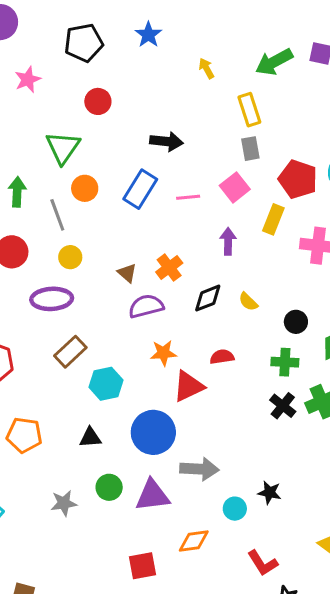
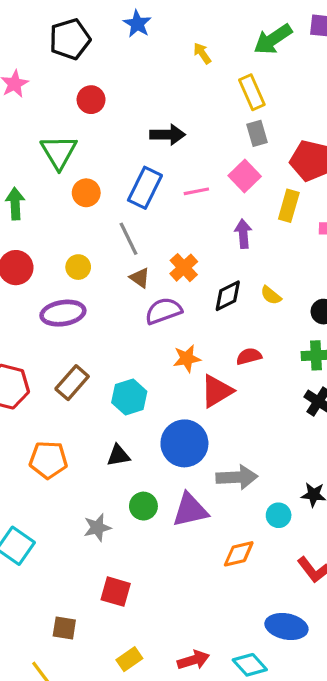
gray line: (57, 215) -> (129, 239), moved
brown rectangle: (70, 352) -> (72, 383), moved
red square: (142, 566) -> (116, 592), moved, turned 32

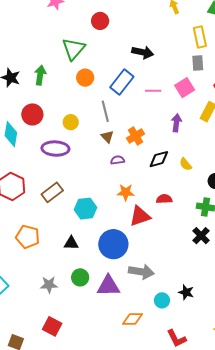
purple semicircle: (163, 311) -> (118, 160), size x0.6

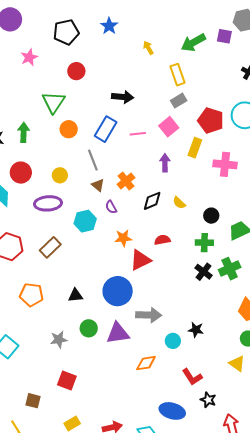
gray rectangle: (198, 63) -> (179, 101), turned 70
purple semicircle: (118, 160) -> (111, 207), turned -104
cyan hexagon: (85, 209) -> (85, 221), moved

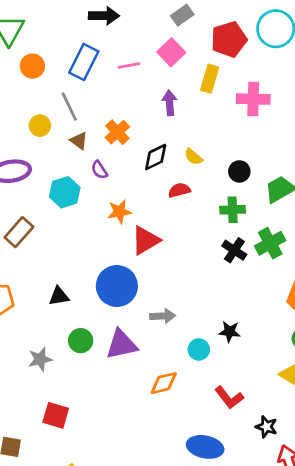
red pentagon: (211, 120) -> (229, 39), turned -30
yellow circle: (60, 175) -> (40, 126), moved
red semicircle: (162, 240) -> (179, 190), moved
gray arrow: (149, 315) -> (163, 316), size x0.7
black star: (208, 400) -> (266, 427), moved

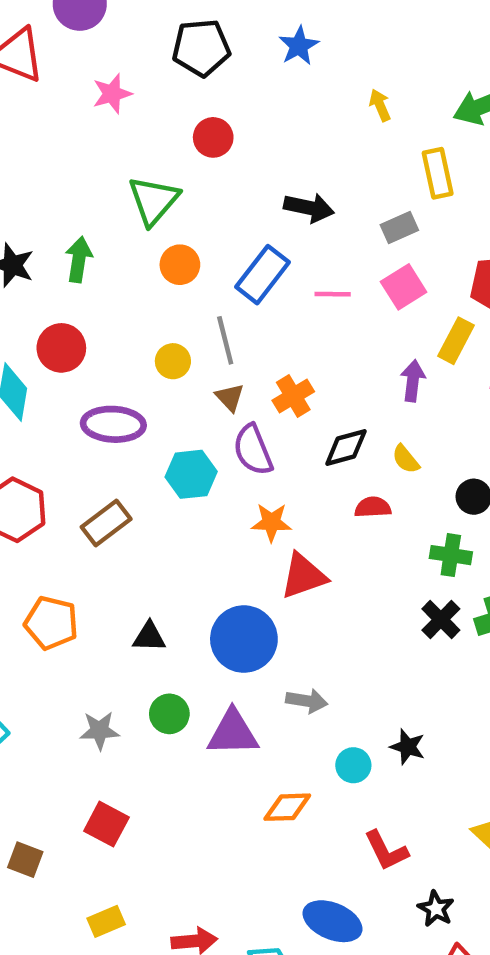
gray rectangle: (182, 15) -> (399, 228), moved
purple arrow: (170, 103) -> (413, 381), moved
purple semicircle: (99, 170) -> (253, 450), size x1.6

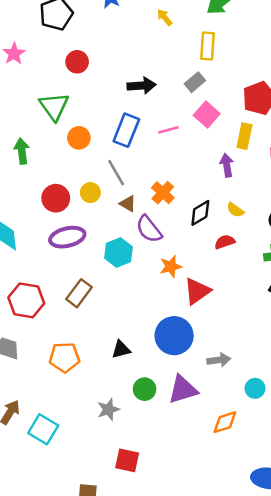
yellow rectangle: (438, 173) -> (207, 46), turned 32
red circle: (61, 348) -> (56, 198), moved

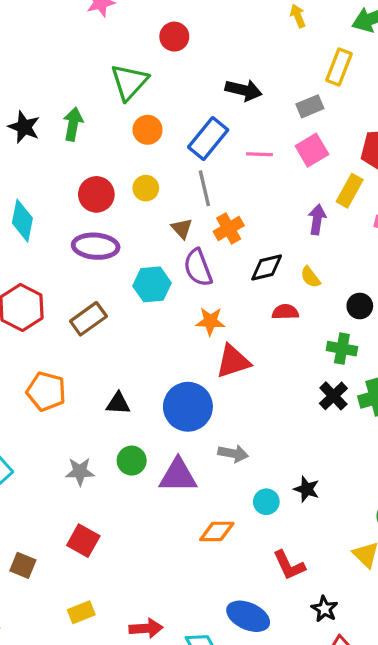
gray line: (116, 173) -> (204, 188), moved
yellow circle: (90, 193) -> (146, 188), moved

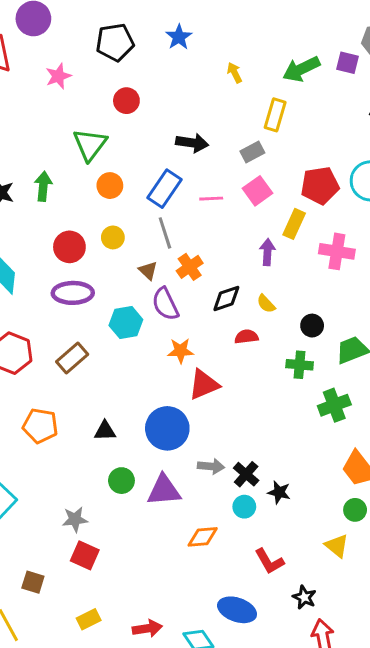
black cross: (333, 396) -> (246, 474), moved
gray star: (80, 472) -> (75, 519), moved

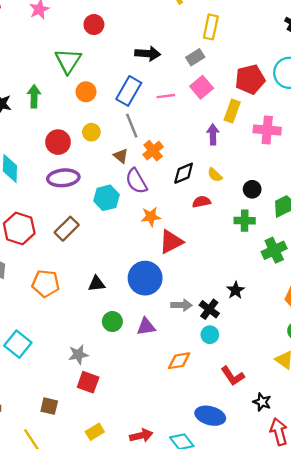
purple triangle: (164, 490) -> (146, 327), size x0.7
black star: (279, 492) -> (236, 290), moved, turned 30

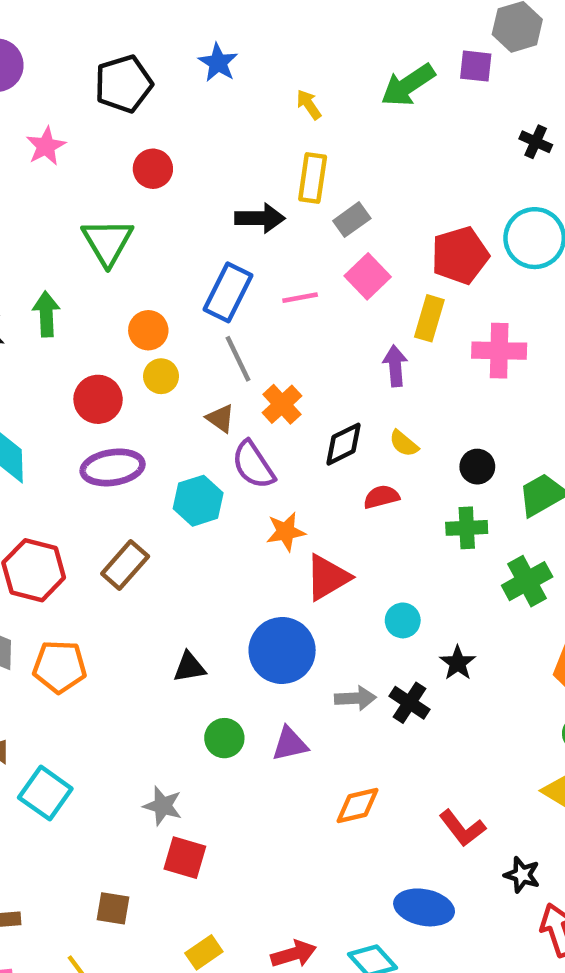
yellow rectangle: (211, 27) -> (313, 178), moved
orange circle: (86, 92) -> (148, 330), moved
orange pentagon: (46, 283) -> (60, 667), moved
cyan circle: (210, 335) -> (403, 620), moved
gray star: (78, 355) -> (163, 806), turned 30

